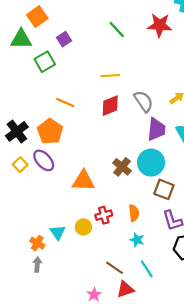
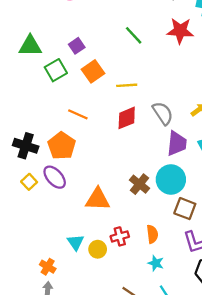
orange square: (37, 17) -> (93, 71), moved
black cross: (17, 131) -> (26, 146), turned -35
cyan triangle: (58, 232) -> (76, 242), moved

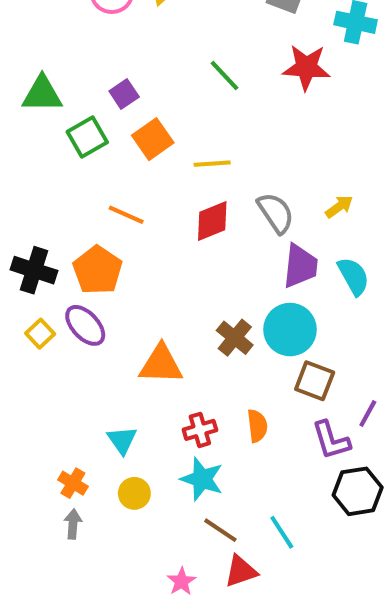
yellow circle: (98, 249) -> (134, 493), moved
cyan star: (156, 263) -> (202, 479), moved, size x1.5

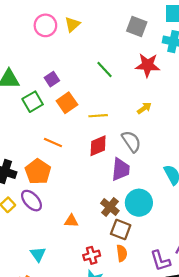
yellow arrow: (339, 207) -> (144, 108), moved
purple trapezoid: (300, 266) -> (121, 169), moved
orange triangle: (161, 364) -> (71, 221), size x0.6
brown square: (315, 381) -> (121, 230), moved
cyan triangle: (122, 440) -> (38, 254), moved

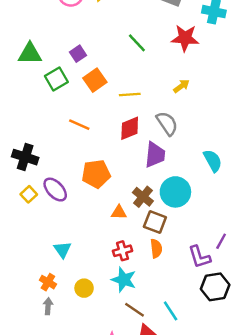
orange pentagon: (38, 172) -> (96, 174), moved, turned 30
orange triangle: (71, 221) -> (119, 212), moved

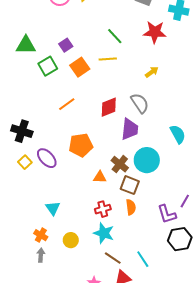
yellow line: (130, 95) -> (108, 59), moved
orange line: (79, 125) -> (67, 104), turned -60

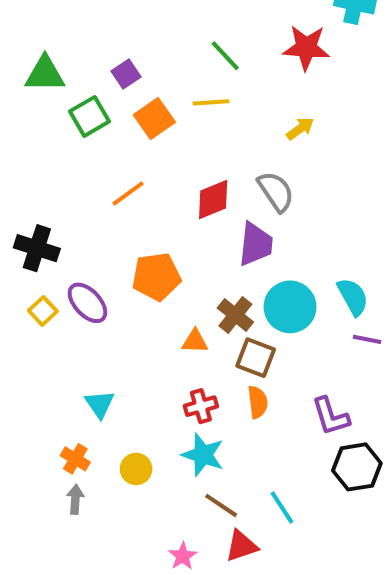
cyan semicircle: (178, 134) -> (353, 297), moved
purple line: (185, 201) -> (367, 339), moved, turned 72

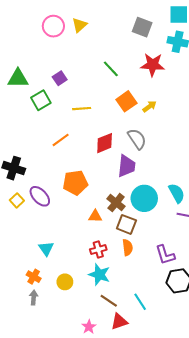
yellow line: (211, 102) -> (82, 109), moved
orange square: (154, 119) -> (126, 101), moved

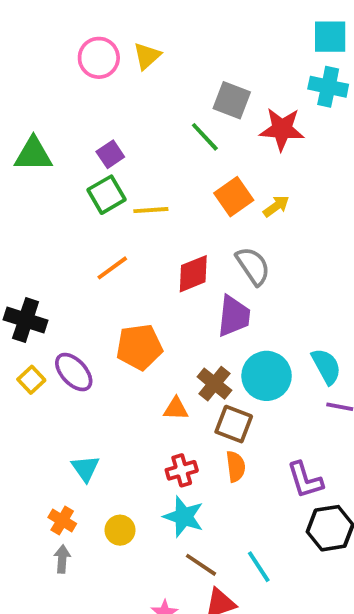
gray square: (142, 27) -> (232, 100), moved
green square: (41, 100) -> (107, 195), moved

